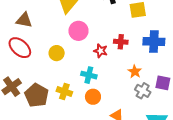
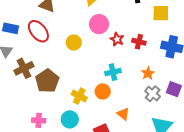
red star: (101, 51) -> (117, 39), moved
cyan cross: (89, 75) -> (113, 72), moved, turned -35
yellow cross: (64, 92) -> (79, 96), moved

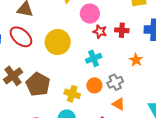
pink circle: (99, 24) -> (90, 14), moved
yellow circle: (74, 43) -> (58, 42), size x1.6
cyan cross: (113, 72) -> (94, 58), moved
gray cross: (153, 94) -> (115, 82), moved, turned 35

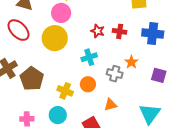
pink circle: (90, 14) -> (61, 13), moved
gray cross: (115, 82) -> (115, 74), moved, turned 35
orange triangle: (119, 104) -> (110, 105), turned -48

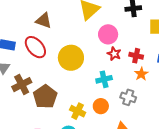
pink circle: (61, 13) -> (108, 34), moved
orange star: (131, 62) -> (141, 74), moved

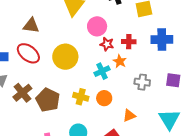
orange star: (141, 74) -> (120, 61), moved
gray cross: (128, 97) -> (142, 82), moved
yellow cross: (78, 111) -> (81, 97), moved

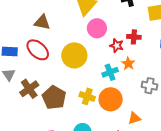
pink circle: (97, 26) -> (97, 28), moved
red cross: (129, 42) -> (134, 37), moved
orange circle: (104, 98) -> (111, 99), size x1.5

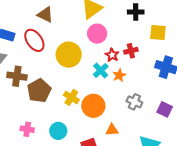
red cross: (134, 37) -> (131, 51), turned -32
cyan cross: (110, 72) -> (101, 70), moved, turned -35
brown cross: (29, 89) -> (17, 76), turned 30

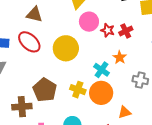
red star: (112, 55) -> (108, 30), moved
cyan cross: (101, 70) -> (101, 70), moved
brown cross: (17, 76) -> (22, 107), moved

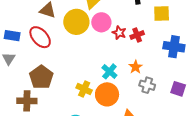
yellow circle: (66, 48) -> (76, 22), moved
orange star: (120, 57) -> (136, 67), moved
brown pentagon: (45, 90) -> (41, 77), moved

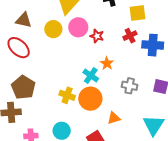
yellow circle: (76, 22) -> (53, 29), size x0.7
red cross: (137, 35) -> (130, 36), moved
orange star: (136, 67) -> (107, 63), moved

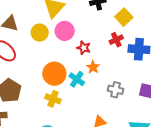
yellow square: (137, 13) -> (124, 17), turned -36
red star: (97, 36) -> (84, 48), moved
orange circle: (90, 99) -> (54, 74), moved

